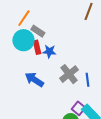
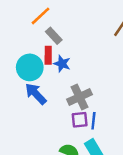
cyan circle: (23, 40) -> (30, 67), moved
blue line: (87, 80) -> (93, 121), moved
purple square: (79, 108) -> (80, 120), moved, turned 32

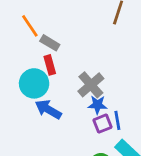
orange line: (41, 16) -> (30, 26), turned -65
blue star: (62, 64) -> (97, 105), moved
gray cross: (79, 97) -> (91, 85), moved

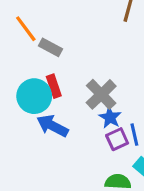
red rectangle: (50, 65) -> (54, 86), moved
blue star: (97, 105) -> (110, 117), turned 30

